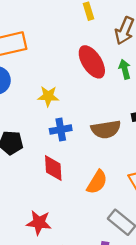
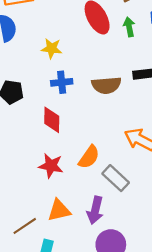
orange semicircle: (97, 182) -> (89, 157), moved
red star: (39, 223) -> (51, 166), moved

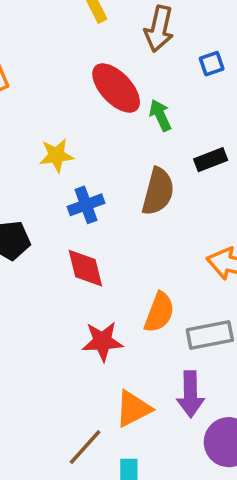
green arrow: (129, 27) -> (160, 115), moved
brown semicircle: (106, 85) -> (158, 192), turned -56
gray rectangle: (116, 178) -> (210, 335), turned -40

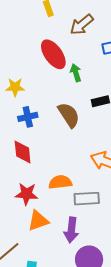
brown arrow: (159, 29) -> (82, 25), turned 30
brown semicircle: (158, 192) -> (69, 115), turned -56
orange semicircle: (159, 312) -> (60, 182), turned -125
orange triangle: (133, 409) -> (38, 221), moved

